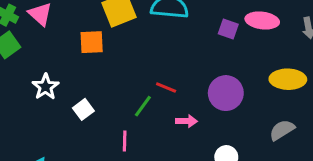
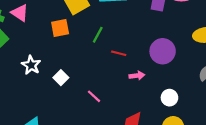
green line: (143, 106) -> (98, 35), moved
pink line: (125, 141) -> (94, 96), turned -40

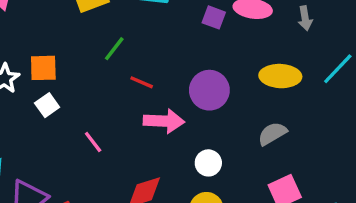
orange square: (60, 28) -> (43, 68), moved
pink arrow: (137, 76) -> (164, 121), size x1.6

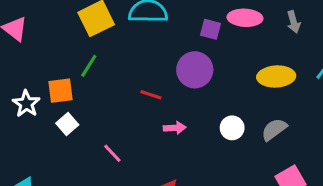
green line: (114, 49) -> (89, 66), moved
purple circle: (209, 90) -> (195, 70), moved
pink arrow: (164, 121) -> (175, 128), size x0.6
white circle: (208, 163) -> (232, 128), moved

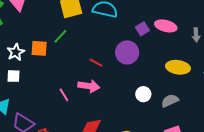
purple square: (211, 29) -> (142, 29), turned 32
white square: (67, 124) -> (13, 76), moved, turned 32
pink arrow: (175, 128) -> (89, 86), moved, size x1.5

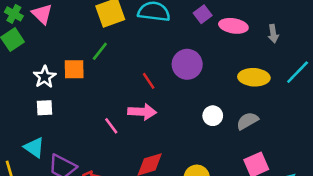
purple square: (142, 29) -> (203, 14), moved
red line: (96, 63) -> (149, 81), turned 32

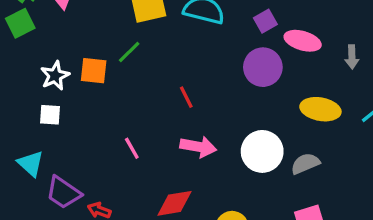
purple circle: (187, 64) -> (263, 67), moved
pink arrow: (142, 112) -> (198, 147), moved
white circle: (213, 116) -> (262, 151), size x1.6

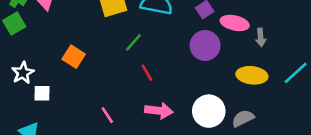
green line: (129, 52) -> (134, 42), moved
gray arrow: (352, 57) -> (261, 37), moved
orange square: (94, 71) -> (74, 57), turned 30
white star: (55, 76) -> (23, 73), moved

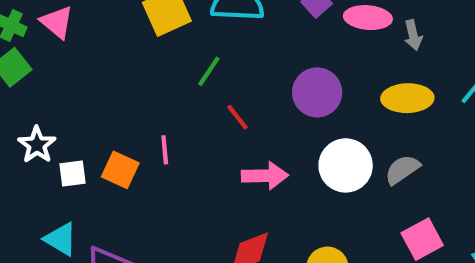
purple circle: (205, 46) -> (317, 92), moved
orange square: (74, 57) -> (120, 170), moved
pink line: (107, 115) -> (165, 150), moved, turned 36

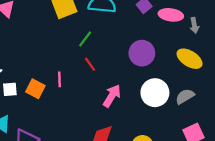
yellow ellipse: (407, 98) -> (190, 59), turned 30
red line: (237, 117) -> (90, 64), moved
pink arrow: (265, 176) -> (112, 96), turned -60

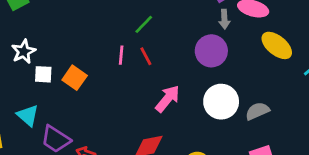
gray arrow: (194, 25) -> (224, 19), moved
yellow ellipse: (190, 59) -> (277, 45), moved
pink line: (59, 79) -> (121, 55), moved

